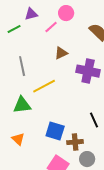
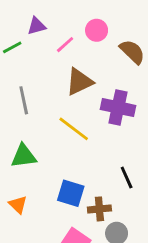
pink circle: (66, 13) -> (97, 30), moved
brown triangle: (61, 53) -> (79, 82), size x1.5
yellow line: (44, 86) -> (74, 129), moved, turned 65

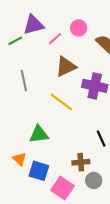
purple triangle: (36, 26) -> (34, 25), size x1.5
green triangle: (24, 156) -> (39, 134), moved
blue square: (71, 193) -> (39, 171), moved

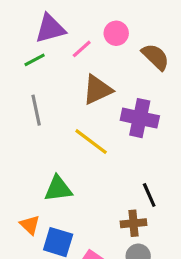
green line: (15, 41) -> (35, 60), moved
brown cross: (81, 162) -> (133, 223), moved

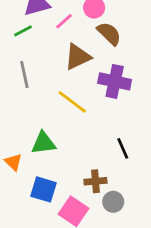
brown semicircle: (155, 57) -> (109, 34), moved
brown cross: (133, 223) -> (95, 181), moved
orange triangle: (30, 225) -> (13, 162), moved

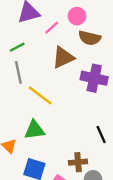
green line: (23, 31) -> (17, 47), moved
brown semicircle: (109, 34) -> (90, 38), turned 150
yellow line: (72, 102) -> (40, 95), moved

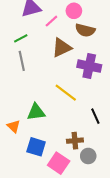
yellow line: (40, 95) -> (66, 93), moved

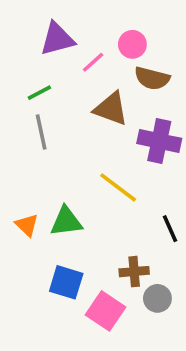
brown triangle: (62, 48) -> (111, 109), turned 45
orange triangle: (14, 126) -> (27, 225), moved

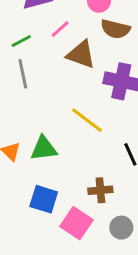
pink line: (93, 62) -> (60, 29), moved
gray circle: (157, 298) -> (121, 228), moved

